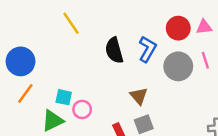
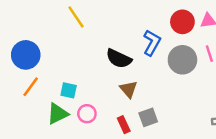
black semicircle: (114, 50) -> (119, 59), moved, turned -50
brown triangle: (139, 96) -> (129, 89), moved
pink circle: (82, 109) -> (87, 114), moved

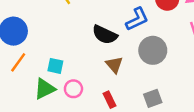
blue L-shape: (152, 43) -> (137, 19), turned 35
gray circle: (182, 60) -> (153, 50), moved
gray square: (148, 117) -> (153, 98), moved

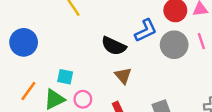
gray circle: (153, 50) -> (174, 45), moved
orange line: (18, 62) -> (28, 91), moved

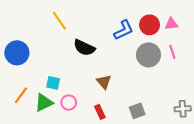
blue L-shape: (146, 31) -> (124, 30), moved
black semicircle: (114, 46) -> (84, 48), moved

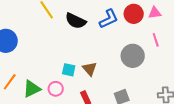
black semicircle: (84, 48) -> (76, 21), moved
gray circle: (148, 55) -> (133, 56), moved
cyan square: (53, 83) -> (69, 70), moved

